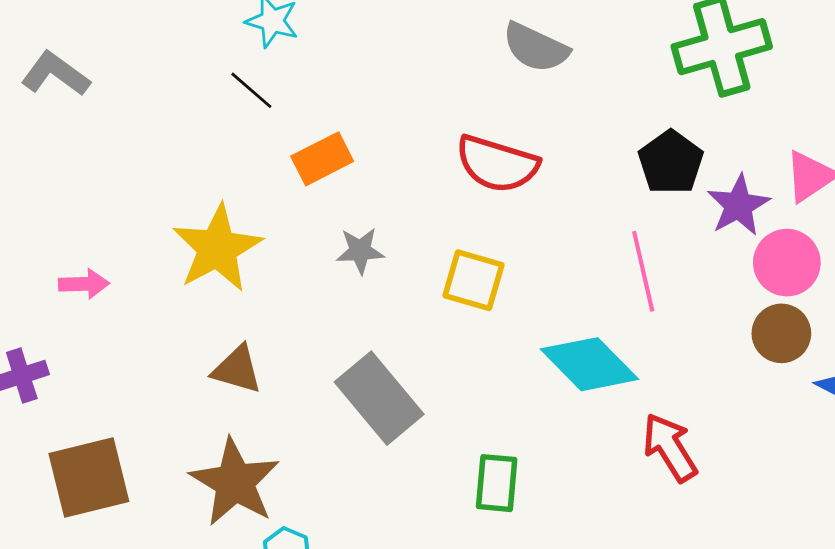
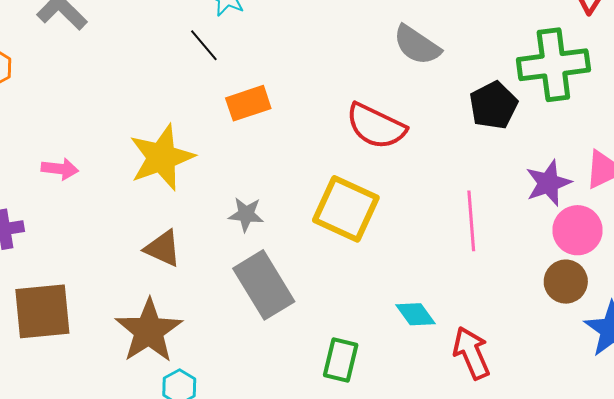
black pentagon: (671, 162) -> (493, 105), moved
gray star: (360, 251) -> (246, 214), moved
yellow square: (474, 280) -> (346, 209), size x1.4
cyan diamond: (590, 364) -> (416, 314), moved, size x0.6

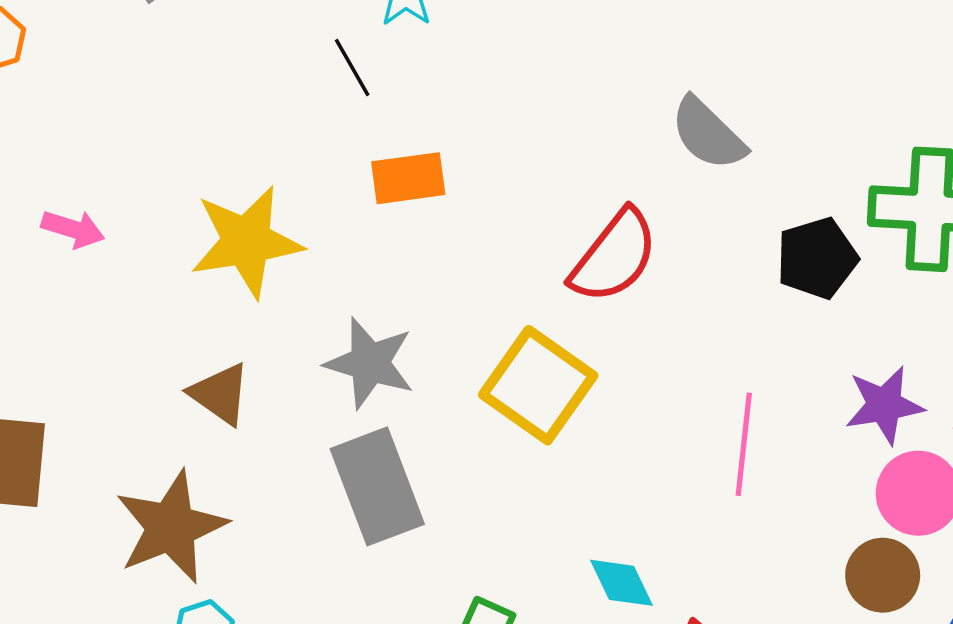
red semicircle: (376, 126) -> (614, 256), turned -88
gray star: (246, 214) -> (370, 363), size x1.5

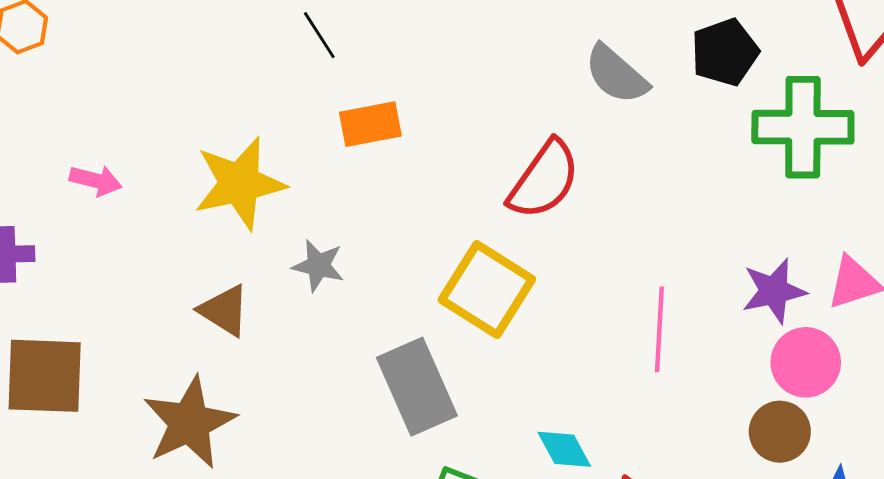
black pentagon: (817, 258) -> (725, 52), moved
gray star: (370, 363) -> (318, 266), moved, size x0.7
gray rectangle: (377, 486) -> (417, 387), moved

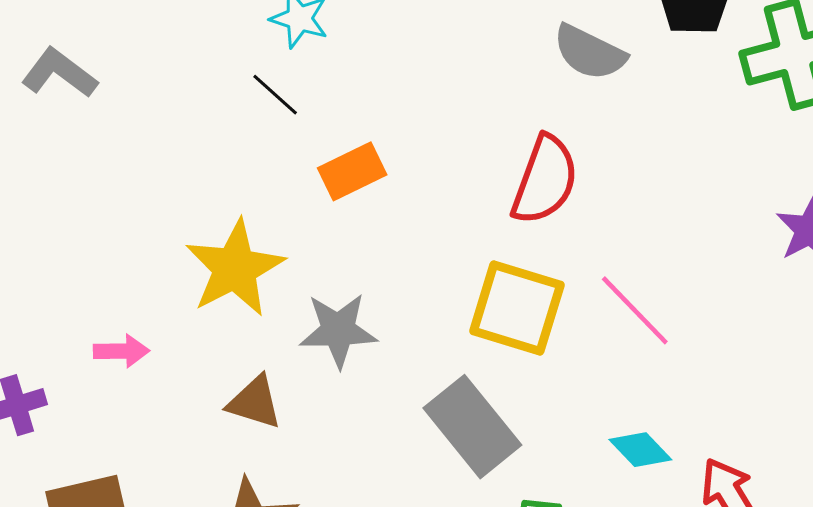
pink arrow: (96, 181) -> (121, 351), moved
gray star: (318, 266) -> (338, 330), size x1.4
pink line: (659, 329) -> (635, 310), moved, turned -32

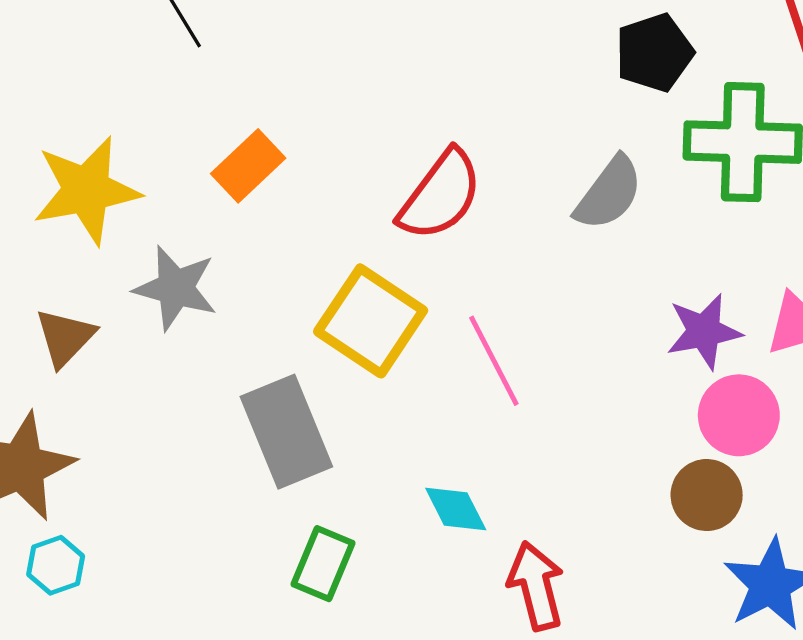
gray semicircle: (589, 52) -> (609, 193), moved, turned -96
orange rectangle: (352, 171) -> (248, 166), moved, turned -34
brown triangle: (255, 402) -> (65, 337), turned 40

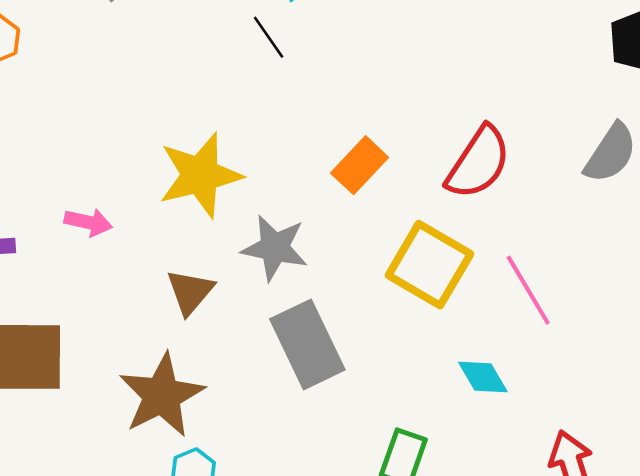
orange rectangle: (248, 166) -> (360, 165), moved
gray rectangle: (286, 432) -> (307, 344), moved
cyan diamond: (456, 509) -> (483, 377), moved

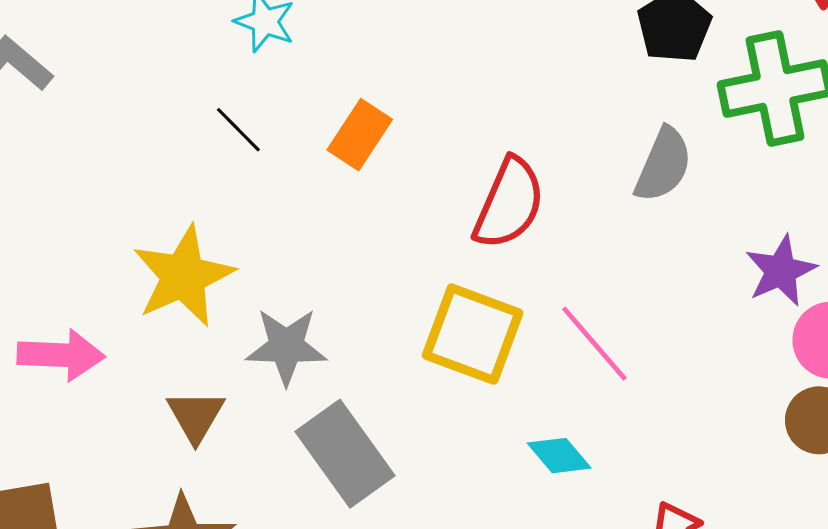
black line: (269, 37) -> (238, 130), moved
orange rectangle: (360, 165) -> (360, 135), moved
pink arrow: (88, 222) -> (61, 355), size x1.5

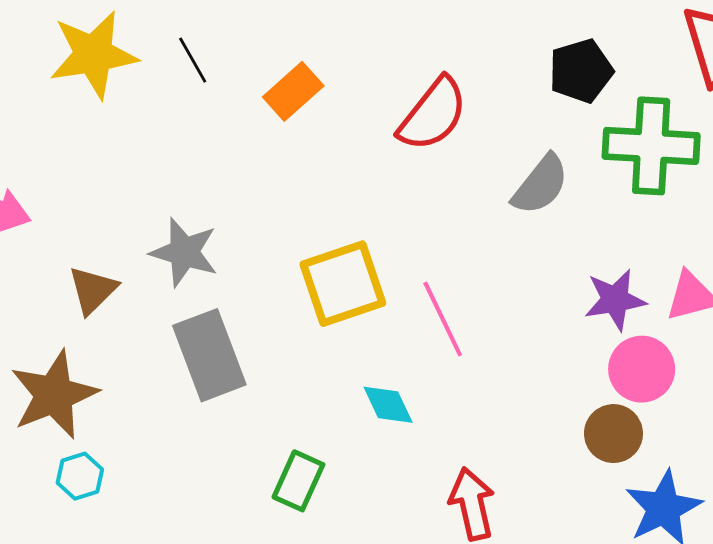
red semicircle: (509, 203) -> (433, 114), moved
yellow star: (183, 276) -> (93, 55), moved
yellow square: (473, 334) -> (343, 284), turned 36

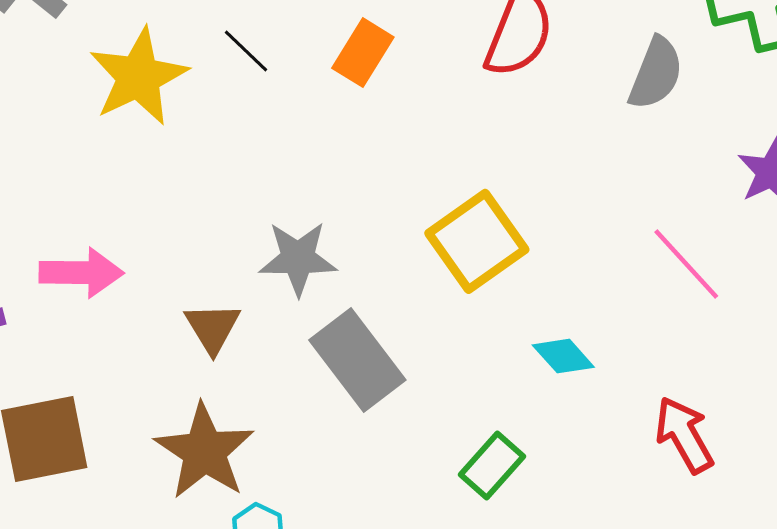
pink line: (443, 319) -> (686, 264), moved
green rectangle: (298, 481) -> (492, 465), turned 34

